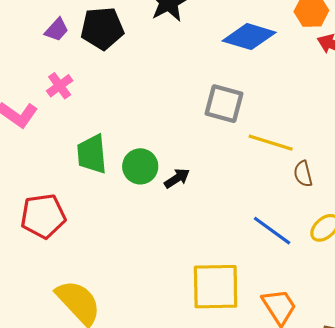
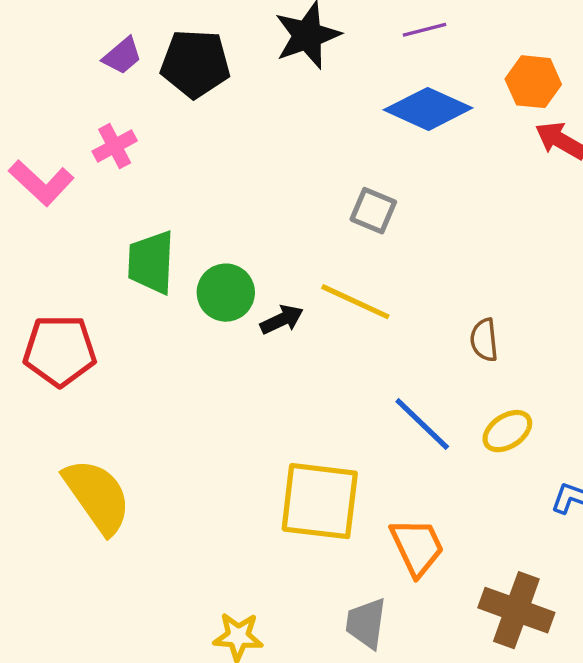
gray square: (224, 104) -> (373, 211), size x0.7
yellow line: (271, 143) -> (355, 302), moved

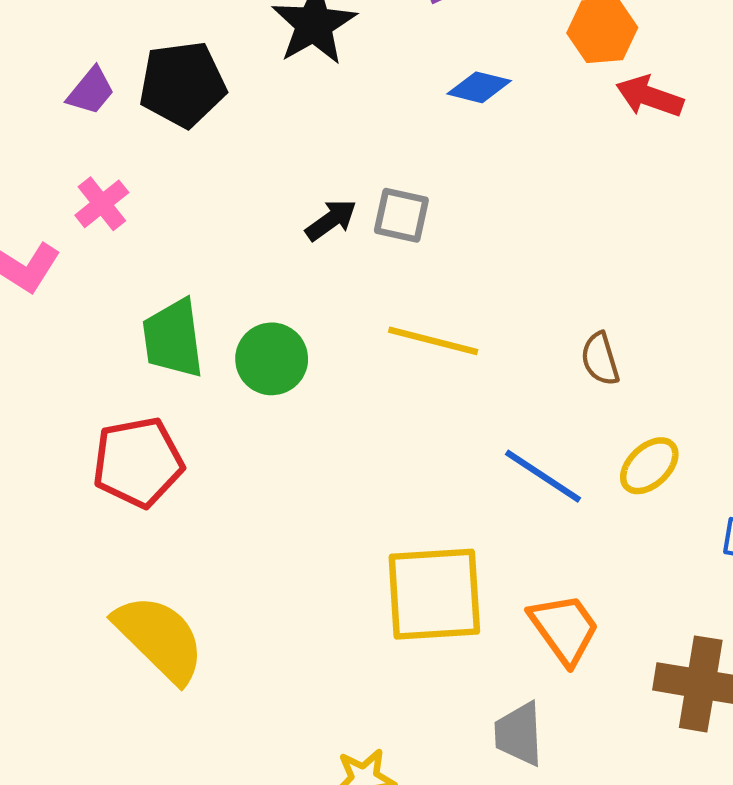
blue diamond: (428, 109) -> (479, 87), size x0.6
gray square: (373, 211) -> (401, 215), moved
black arrow: (282, 320) -> (331, 220), moved
red pentagon: (60, 351) -> (138, 462), moved

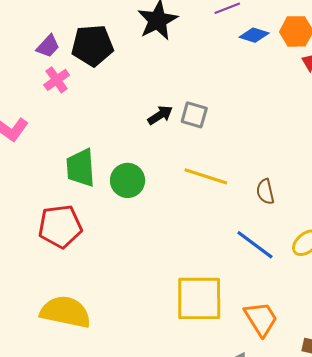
blue diamond: (479, 87) -> (254, 35), moved
pink cross: (102, 204) -> (57, 80), moved
brown semicircle: (600, 359) -> (265, 192), moved
yellow semicircle: (159, 638) -> (65, 312), turned -36

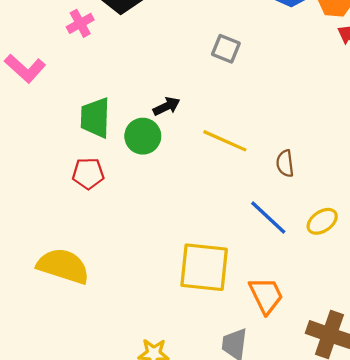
black arrow: (160, 115) -> (167, 106), moved
gray square: (194, 115) -> (226, 49), moved
red pentagon: (60, 226) -> (88, 174), moved, size x0.7

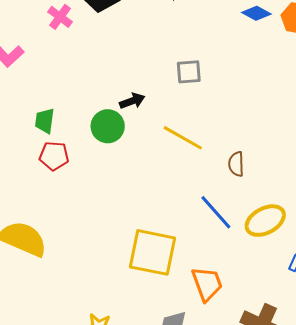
pink cross: (80, 23) -> (60, 17), turned -30
gray square: (226, 49) -> (189, 72), moved, turned -32
green trapezoid: (95, 118) -> (45, 121), moved, size x0.7
yellow ellipse: (322, 221) -> (265, 221), size x1.4

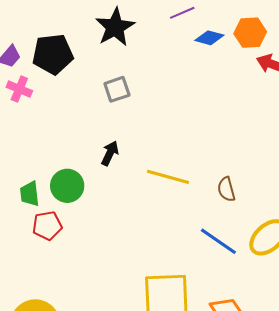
gray square: (189, 72) -> (117, 89), moved
black arrow: (132, 101) -> (110, 153), turned -30
green circle: (108, 126) -> (67, 186), moved

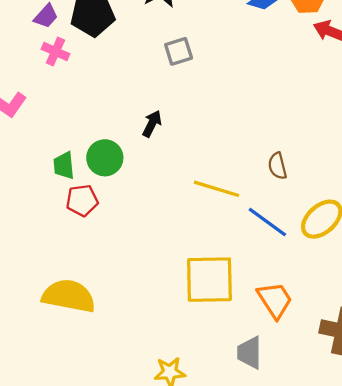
gray square: (117, 89) -> (179, 51), moved
yellow line: (168, 177) -> (217, 189), moved

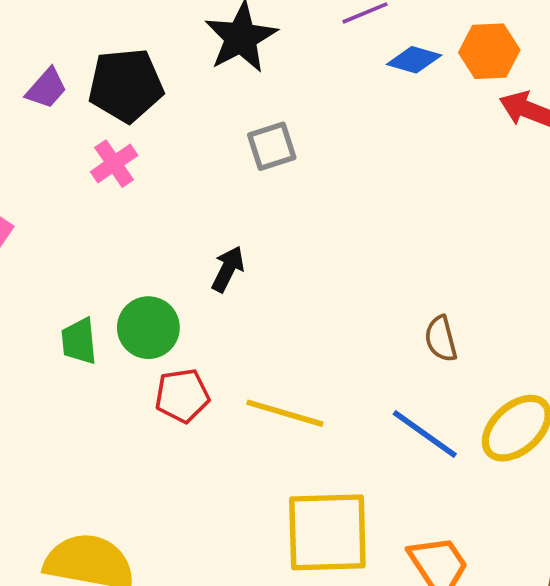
pink cross: (55, 52) -> (114, 164), moved, turned 32
yellow line: (217, 189) -> (285, 413), moved
red pentagon: (82, 200) -> (182, 396), moved

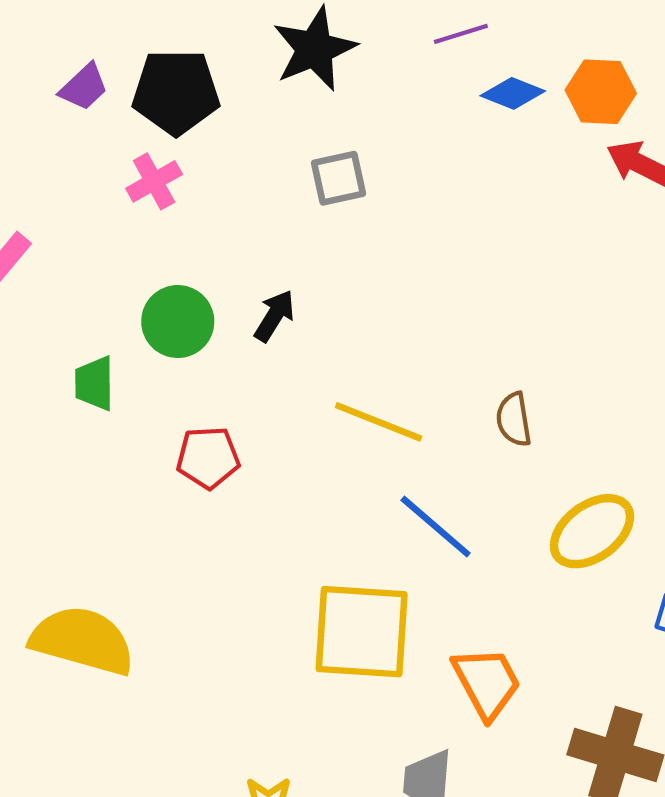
green circle: (148, 328) -> (178, 322), moved
yellow line: (285, 413) -> (379, 422), moved
blue line: (425, 434) -> (436, 527), moved

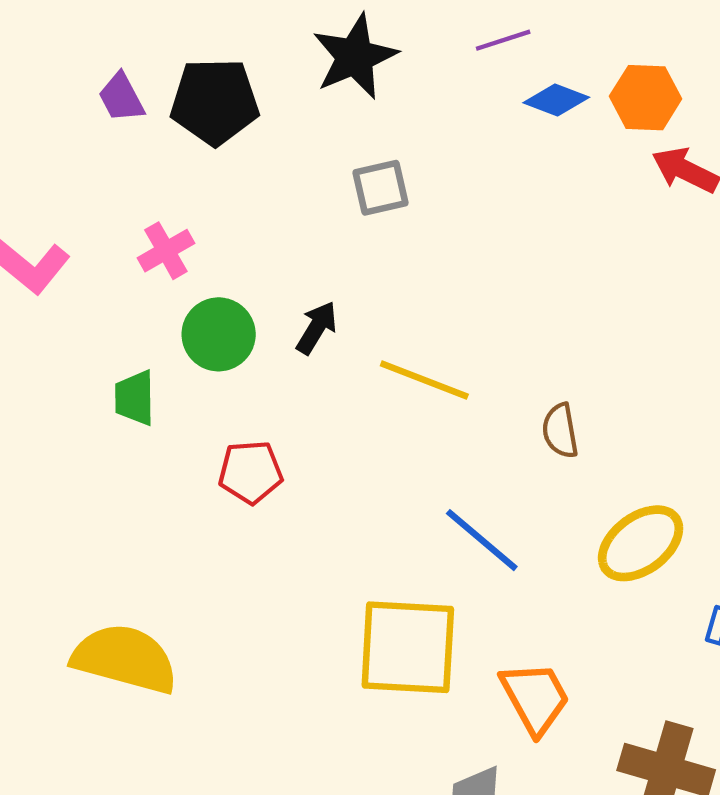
purple trapezoid: (84, 87) -> (121, 97), turned 106
pink cross: (154, 181) -> (166, 251), moved
yellow line: (379, 422) -> (424, 380), moved

